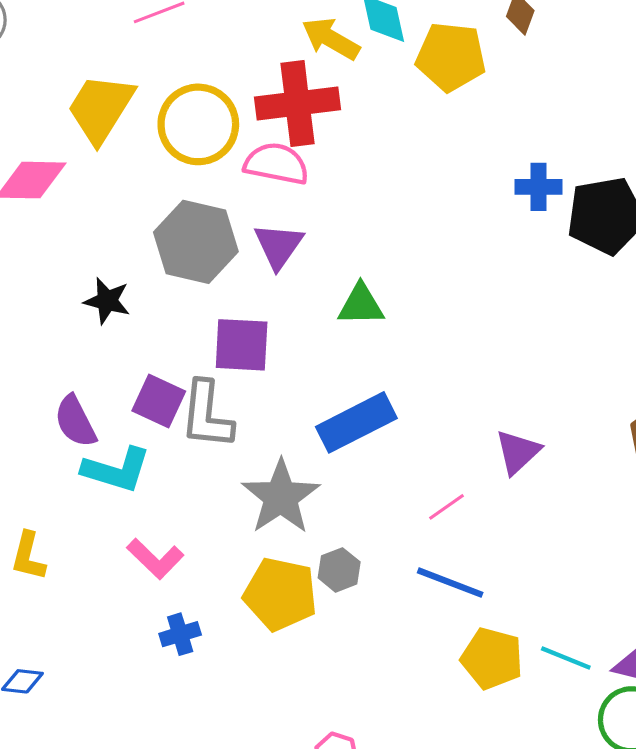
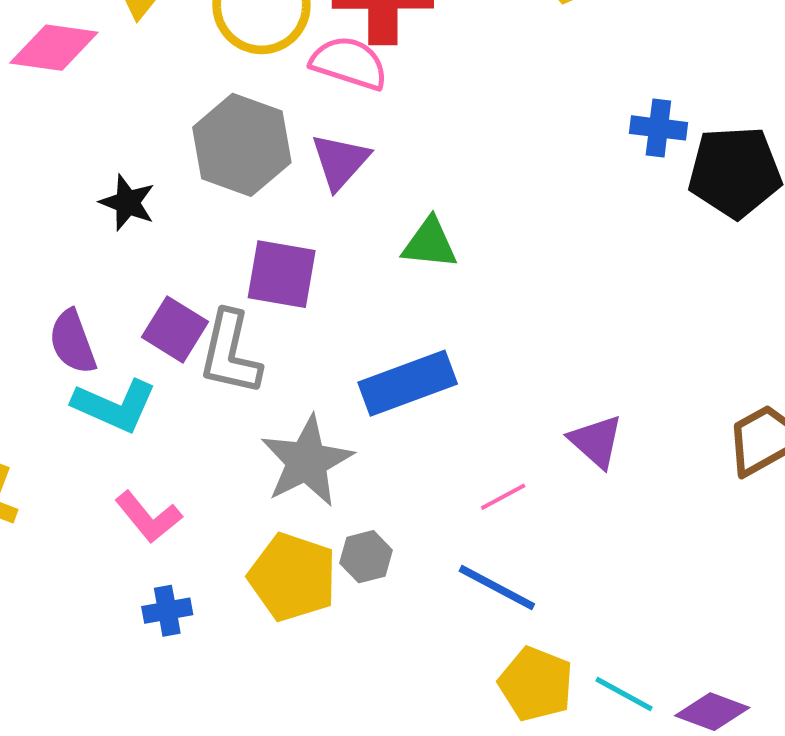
purple triangle: (518, 452) -> (596, 441), turned -42

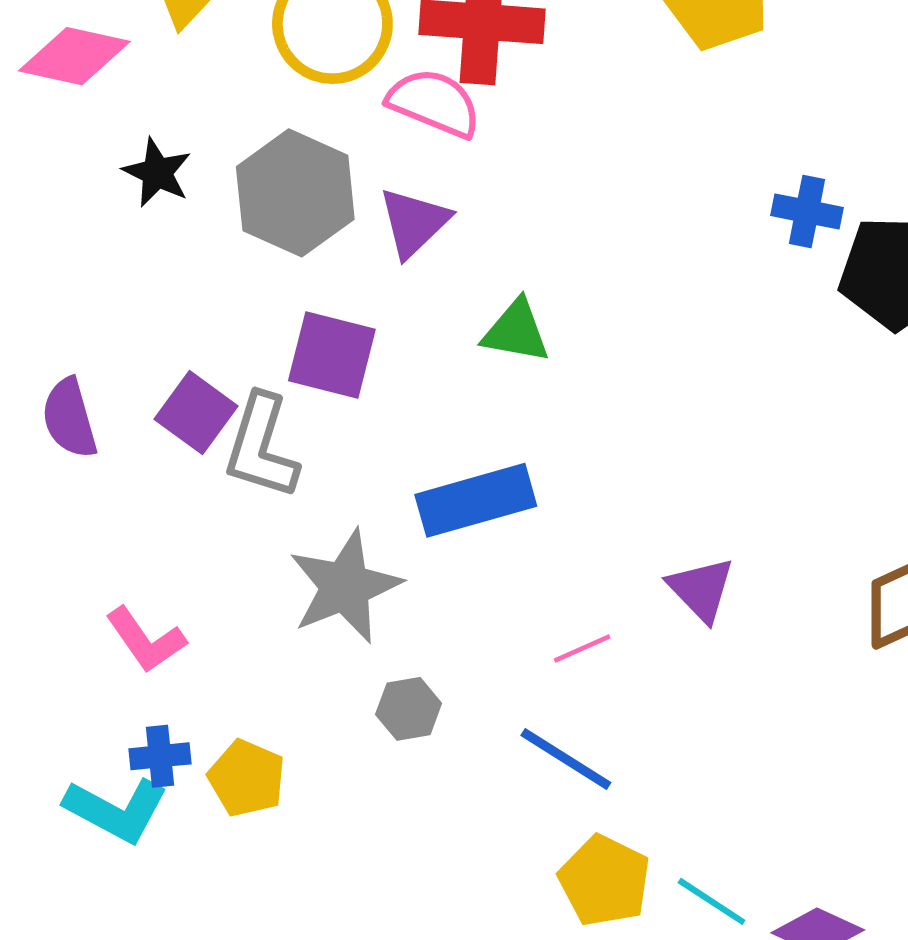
black star: (128, 203) -> (157, 173), moved
cyan L-shape: (115, 406) -> (116, 810), moved
yellow pentagon: (293, 577) -> (247, 778), moved, size x0.7

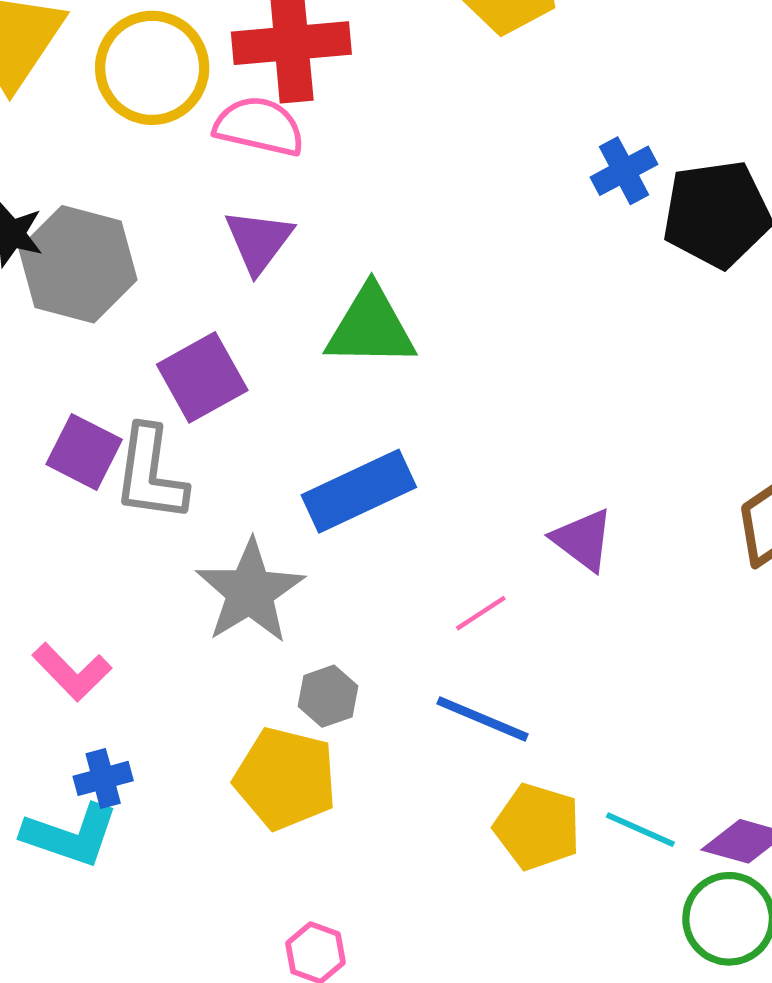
gray hexagon: (295, 193) -> (78, 264), moved
blue cross: (807, 212) -> (624, 171), turned -30
green triangle: (516, 331) -> (371, 327), size x1.4
purple square: (332, 355) -> (202, 377), turned -34
yellow pentagon: (247, 778) -> (285, 779), moved, size x1.4

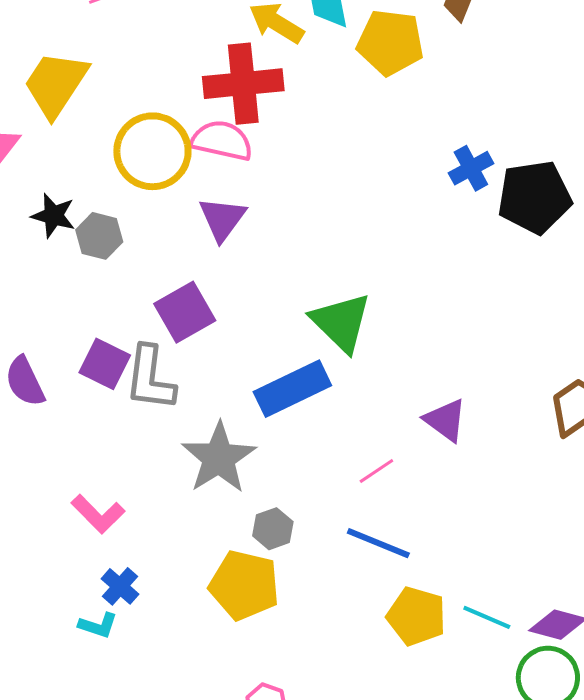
yellow circle: (152, 68) -> (152, 151), moved
gray hexagon: (78, 264) -> (99, 236), size x0.6
green triangle: (371, 327) -> (341, 322), moved, turned 44
blue cross: (103, 778) -> (120, 586), turned -33
cyan L-shape: (70, 835) -> (98, 625), size x0.6

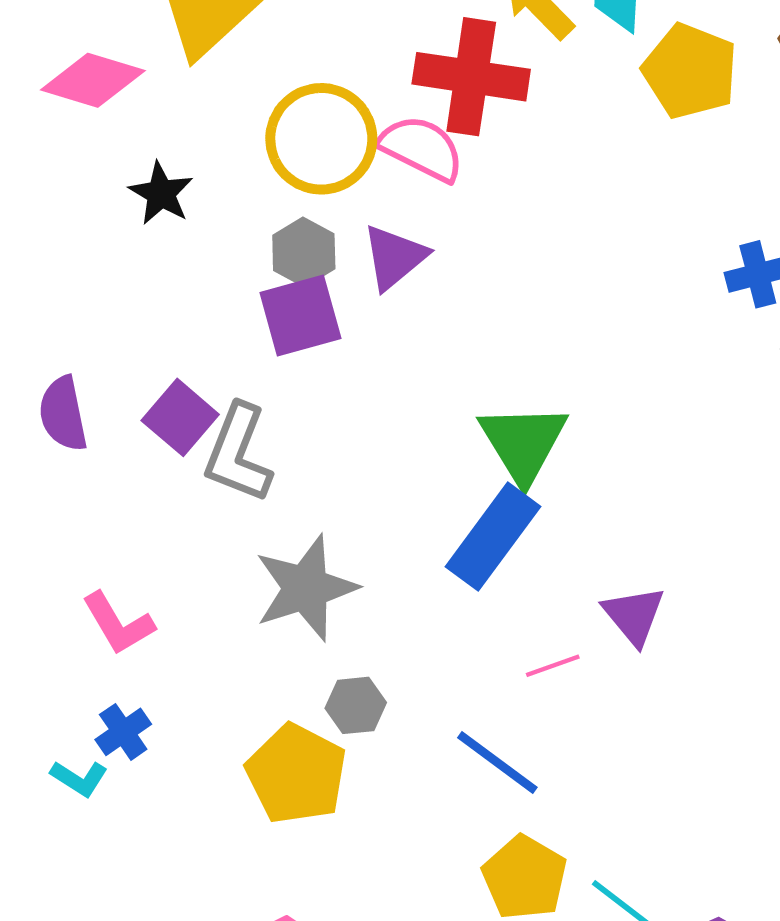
gray hexagon: (99, 236) -> (304, 252), moved
purple square: (185, 312) -> (300, 315), moved
blue rectangle: (292, 389) -> (493, 537), moved, turned -42
pink line: (376, 471) -> (553, 666), moved

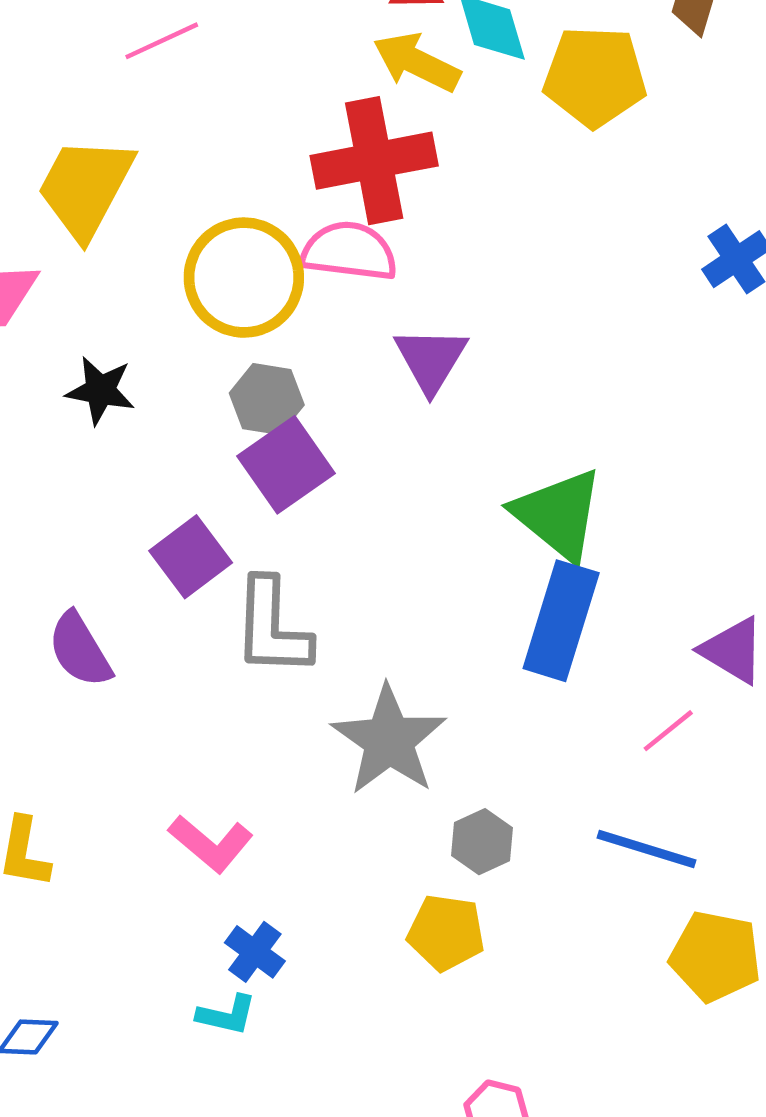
purple triangle: (394, 257) -> (431, 359), moved
purple square: (180, 417) -> (191, 557), moved, turned 32
yellow pentagon: (296, 774) -> (446, 933), size x0.7

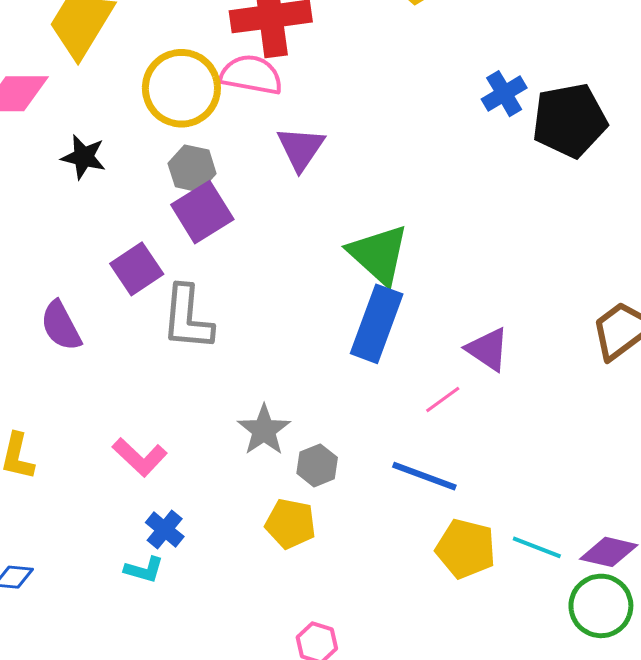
gray star: (389, 740) -> (264, 430), moved, size x0.7

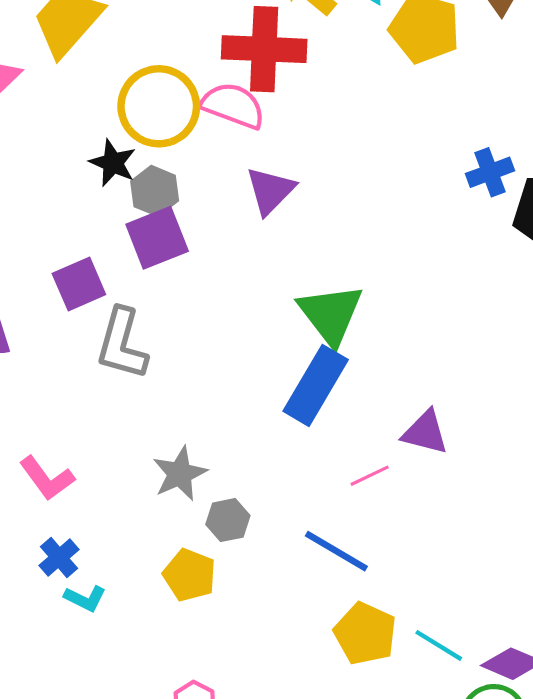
black star: (84, 157) -> (113, 163), moved
purple triangle: (488, 349) -> (425, 432), turned -30
cyan L-shape: (144, 570) -> (85, 598), moved

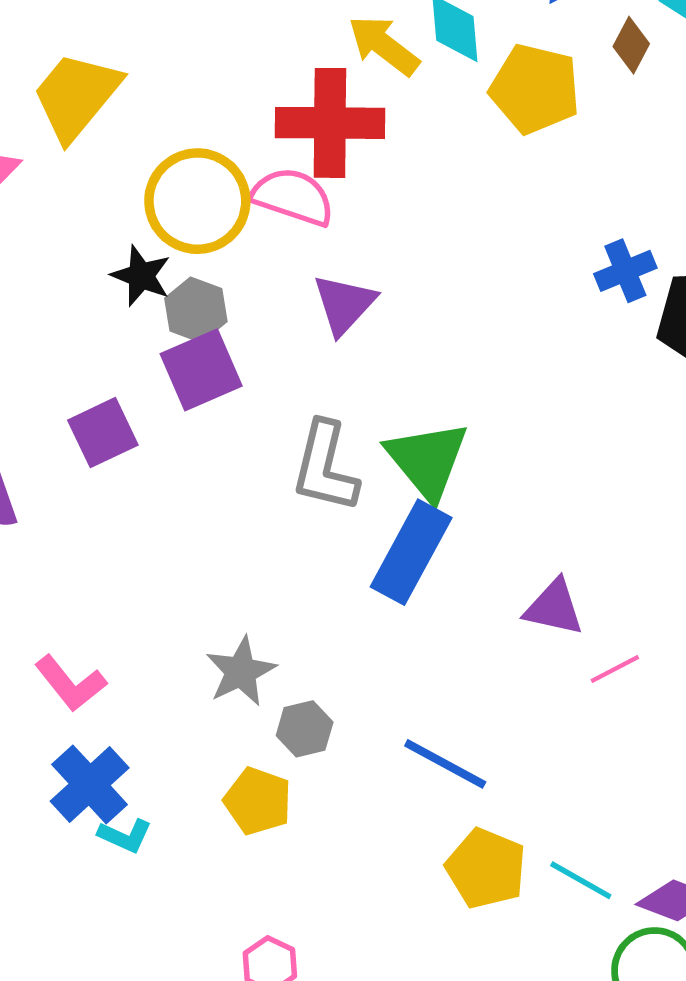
gray L-shape: (122, 344) -> (325, 467), moved
pink line: (370, 476) -> (615, 669), moved
blue cross: (59, 558) -> (90, 784), size x1.5

